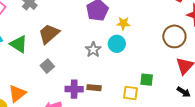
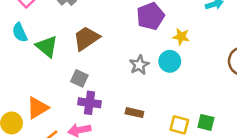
gray square: (47, 66) -> (79, 78), turned -32
green square: (147, 80) -> (206, 122), moved
purple cross: (74, 89) -> (90, 103), moved

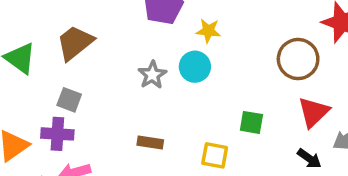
purple cross: (90, 103) -> (57, 134), moved
green square: (206, 122) -> (251, 122), moved

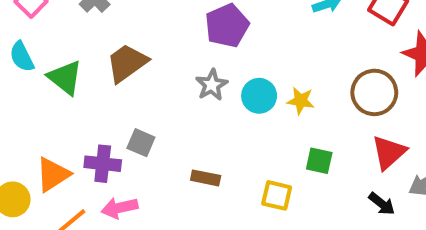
yellow star: (208, 31) -> (301, 101), moved
gray star: (152, 75) -> (212, 85), moved
gray square: (69, 100) -> (141, 143), moved

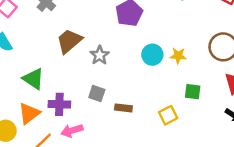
green triangle: (65, 78) -> (33, 79), moved
gray star: (212, 85) -> (100, 55), moved
gray square: (141, 143) -> (97, 94), moved
yellow square: (277, 195) -> (168, 115), turned -36

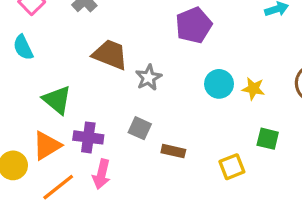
brown trapezoid: (69, 41) -> (110, 54), turned 56
pink arrow: (72, 131) -> (102, 174), turned -65

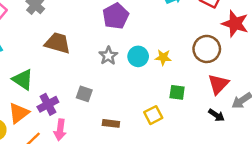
gray star: (149, 78) -> (108, 56), moved
purple cross: (88, 137) -> (48, 104), turned -30
brown rectangle: (173, 151) -> (111, 123), moved

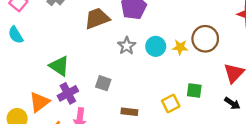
brown trapezoid: (58, 43) -> (97, 18), moved, turned -36
brown circle: (207, 49) -> (205, 39), moved
green triangle: (23, 80) -> (59, 66), moved
green square: (177, 92) -> (194, 91), moved

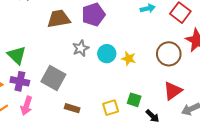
brown circle: (205, 39) -> (169, 54), moved
gray square: (103, 83) -> (53, 78), size x1.6
purple cross: (68, 93) -> (20, 81), turned 30
black arrow: (232, 103) -> (152, 116), moved

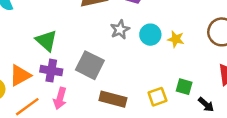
brown rectangle: (72, 108) -> (113, 99), size x1.5

